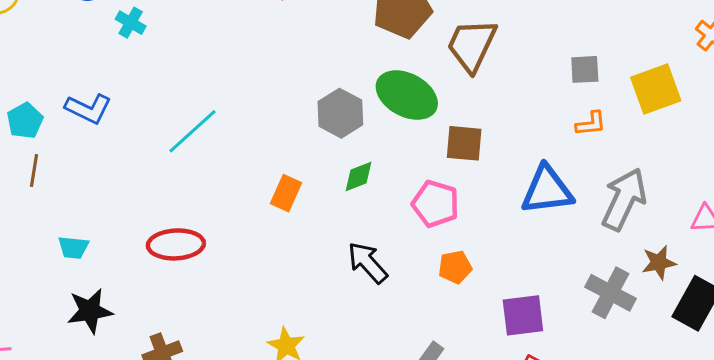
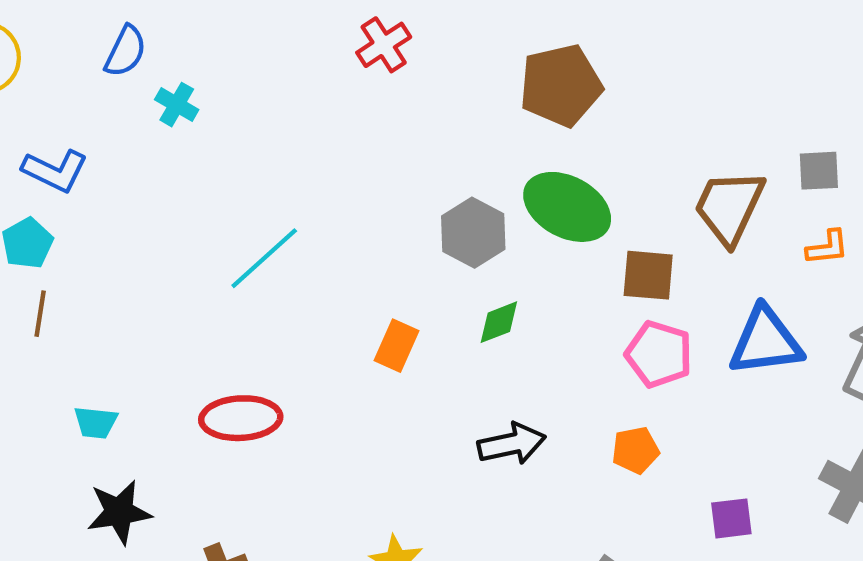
brown trapezoid: (472, 45) -> (729, 207), moved
blue L-shape: (88, 109) -> (55, 171), moved
pink pentagon: (435, 204) -> (659, 354), moved
black arrow: (368, 263) -> (512, 444), turned 120
purple square: (523, 315) -> (731, 518), size x0.7

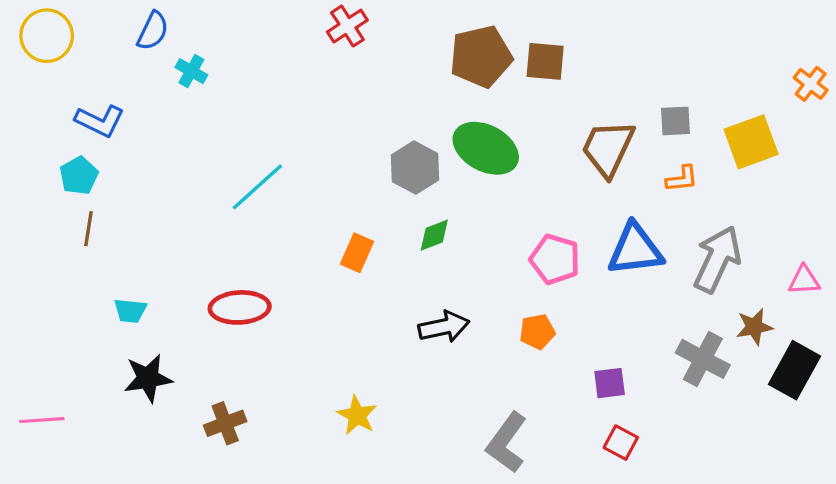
brown square: (648, 275) -> (545, 61), moved

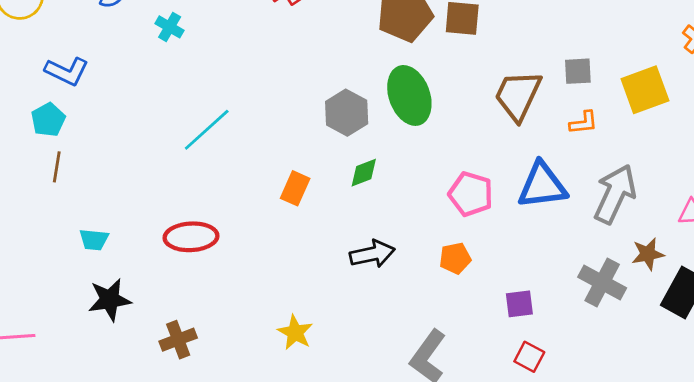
cyan cross: (191, 71) -> (170, 27), moved
green ellipse: (486, 148) -> (409, 95), turned 42

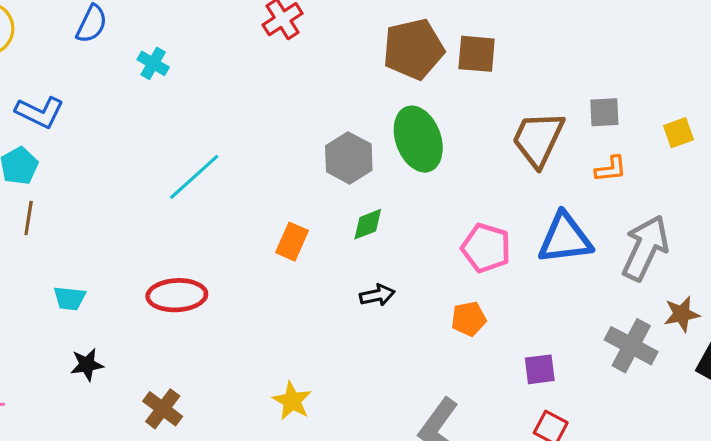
yellow square: (645, 90) -> (678, 133), size x0.6
black arrow: (372, 254) -> (377, 295), moved, size x0.7
black star: (110, 300) -> (87, 365), size x0.7
brown cross: (178, 340) -> (163, 409), turned -32

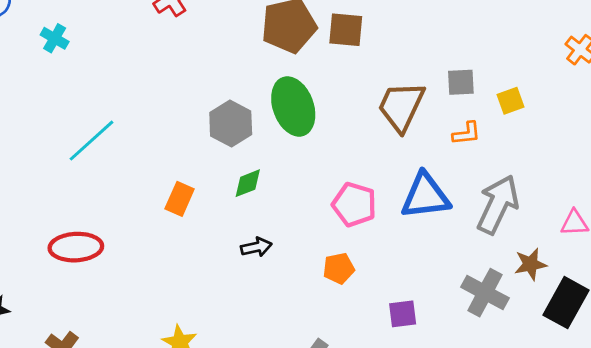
yellow square: (678, 133) -> (511, 101), moved

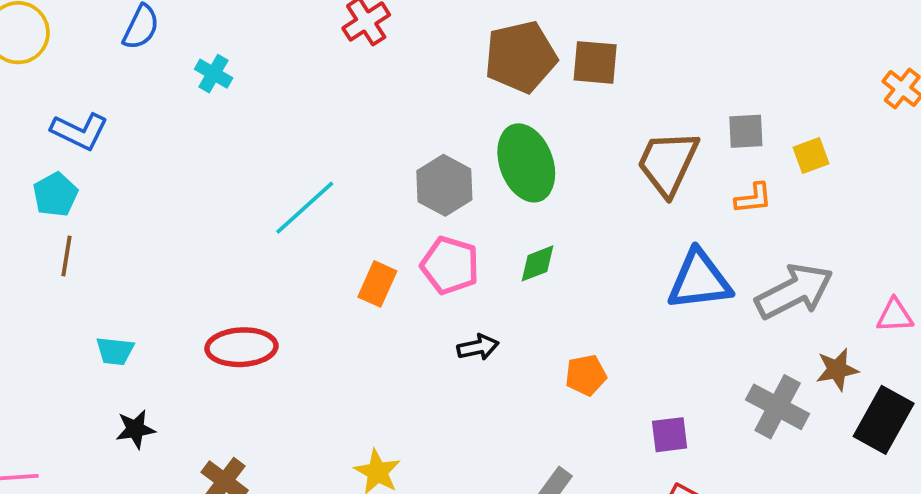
cyan line: (92, 141) -> (305, 208), moved
green diamond: (248, 183) -> (537, 263), moved
pink pentagon: (354, 204) -> (450, 265), moved
gray arrow: (498, 204) -> (794, 291), turned 38

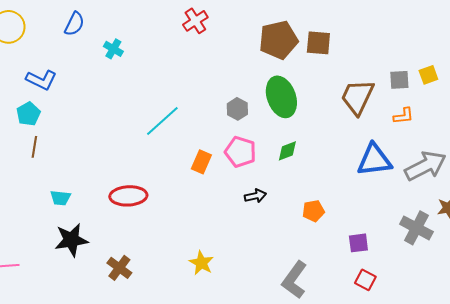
yellow square: (811, 155) -> (428, 75), moved
gray hexagon: (444, 185) -> (237, 109), size x0.7
black star: (135, 429) -> (71, 240), size x1.6

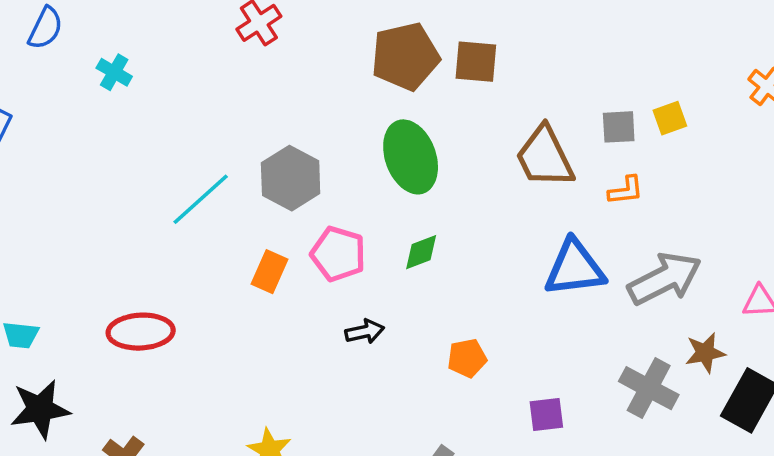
brown trapezoid: (357, 97) -> (545, 157), turned -51
gray hexagon: (237, 109) -> (291, 178), moved, size x1.6

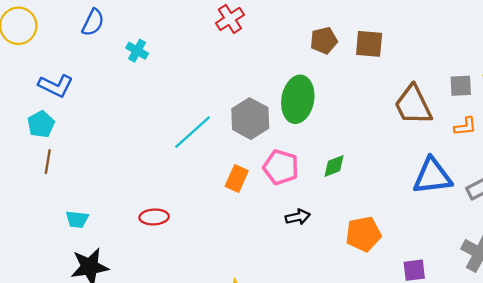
brown pentagon: (405, 56) -> (324, 40), size x0.6
green ellipse: (411, 157) -> (298, 99), moved, turned 30
red ellipse: (141, 332) -> (154, 217), size x0.7
orange pentagon: (467, 358) -> (363, 234), size x1.4

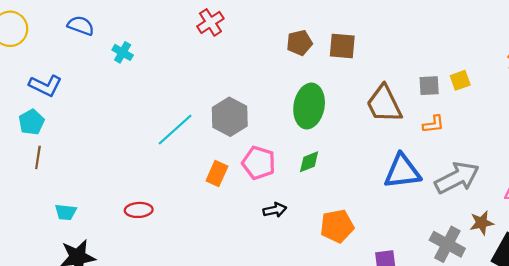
blue semicircle: (93, 22) -> (81, 26), turned -96
green ellipse: (298, 99) -> (309, 106), moved

